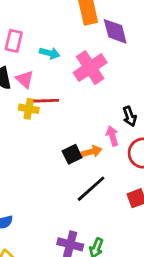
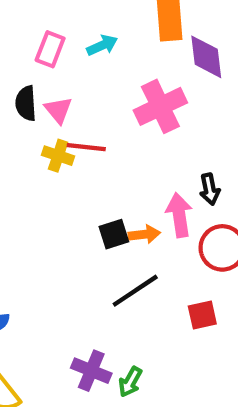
cyan arrow: (50, 53) -> (102, 45), moved, turned -48
pink arrow: (112, 136) -> (179, 215), size x1.4

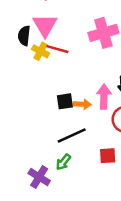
black semicircle: (26, 103) -> (24, 36), moved
pink triangle: (58, 110) -> (45, 25), size x1.5
green arrow: (130, 382) -> (63, 162), moved

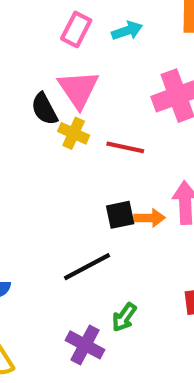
black semicircle: (24, 36) -> (44, 109), turned -30
red line: (57, 49) -> (125, 147), moved
black line: (72, 136) -> (87, 267), moved

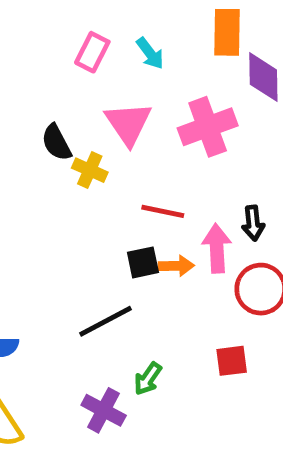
cyan arrow: (127, 31) -> (150, 53), turned 72
pink triangle: (78, 89) -> (128, 123), moved
red line: (125, 147) -> (163, 211), moved

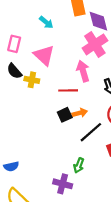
pink rectangle: (92, 52) -> (14, 44), moved
pink cross: (208, 127) -> (95, 44), moved
pink arrow: (217, 248) -> (83, 71), moved
black line: (105, 321) -> (91, 132), moved

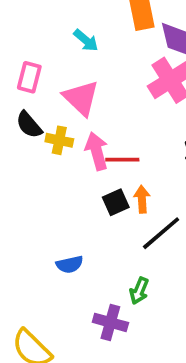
pink arrow: (83, 71) -> (97, 151), moved
orange arrow: (80, 113) -> (142, 199), turned -80
blue semicircle: (11, 166) -> (70, 264), moved

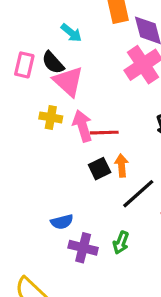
black semicircle: (29, 125) -> (53, 63), moved
purple cross: (110, 322) -> (83, 248), moved

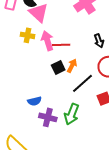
orange arrow: (122, 165) -> (72, 66), turned 32
green arrow: (121, 243) -> (72, 114), size x1.5

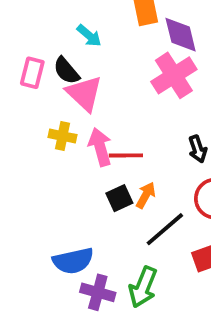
blue semicircle: (34, 101) -> (73, 261), size x1.5

